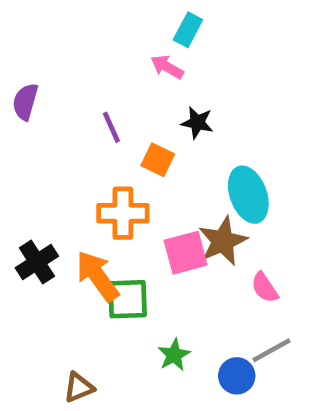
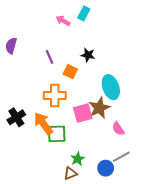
pink arrow: (167, 67) -> (63, 21), moved
brown triangle: (79, 387) -> (70, 173), moved

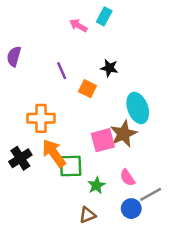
orange cross: (55, 95) -> (41, 118), moved
black cross: (16, 117) -> (20, 158), moved
pink semicircle: (118, 129) -> (127, 178), moved
green star: (78, 159) -> (96, 185), moved

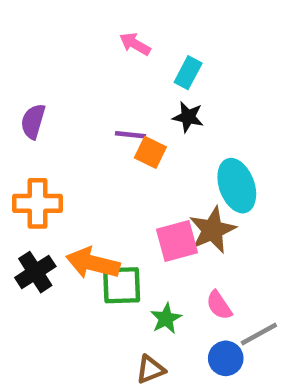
cyan rectangle: (104, 16) -> (188, 73), moved
purple semicircle: (14, 56) -> (33, 121), moved
purple line: (62, 71) -> (130, 135), moved, turned -60
orange cross: (41, 118) -> (37, 203), moved
orange arrow: (54, 153) -> (93, 263), turned -40

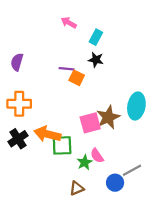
cyan ellipse: (237, 186) -> (136, 106), moved, turned 30
pink semicircle: (219, 305) -> (97, 156), moved

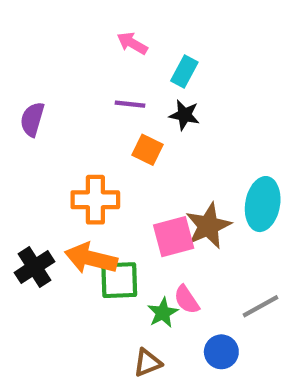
purple line: (67, 69) -> (130, 104), moved
orange cross: (19, 104) -> (95, 200), moved
gray line: (132, 170) -> (260, 306), moved

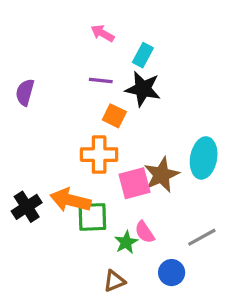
black star: (184, 115) -> (143, 89), size x1.5
orange cross: (95, 200) -> (99, 155), moved

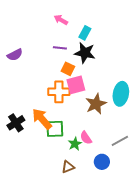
purple semicircle: (25, 92) -> (15, 55), turned -133
pink square: (134, 183) -> (76, 85), moved
orange arrow: (70, 200) -> (42, 119), turned 35

